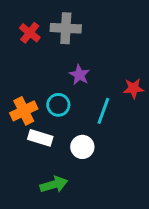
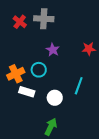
red star: (133, 88) -> (89, 49), moved
cyan line: (103, 111) -> (79, 86), moved
green arrow: (54, 184) -> (51, 127), moved, turned -48

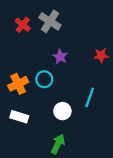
gray cross: (44, 19) -> (50, 21), turned 30
white rectangle: (27, 92) -> (19, 117), moved

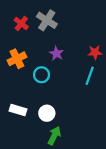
orange cross: (18, 84) -> (17, 59), moved
cyan line: (90, 97) -> (90, 76), moved
white circle: (62, 111) -> (47, 113), moved

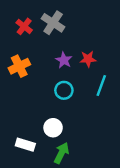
red star: (95, 52) -> (88, 59), moved
cyan circle: (41, 75) -> (64, 90), moved
white rectangle: (18, 110) -> (25, 145), moved

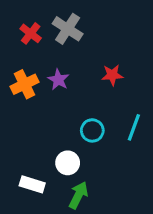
purple star: (64, 60) -> (58, 80), moved
cyan line: (101, 85) -> (134, 127), moved
cyan circle: (64, 90) -> (92, 130), moved

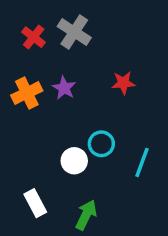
cyan line: (134, 127) -> (142, 162), moved
white circle: (68, 163) -> (74, 161), moved
white rectangle: (32, 184) -> (35, 203), turned 45

